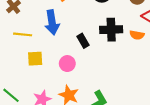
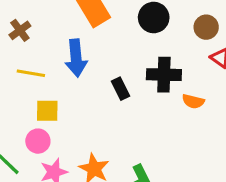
orange semicircle: (137, 35) -> (193, 101), moved
pink circle: (67, 64) -> (38, 141), moved

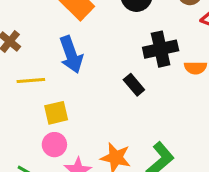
black rectangle: (121, 89) -> (134, 85), moved

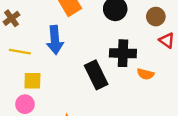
black rectangle: (134, 85) -> (96, 75), size x1.6

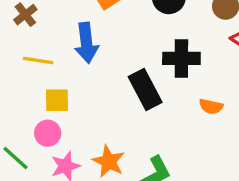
orange semicircle: (146, 74) -> (211, 106), moved

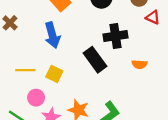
yellow line: (38, 60) -> (25, 70), moved
yellow square: (57, 100) -> (54, 74), moved, turned 35

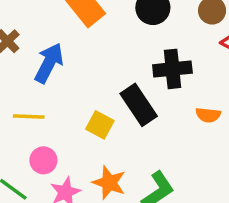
blue arrow: (52, 35) -> (49, 63), moved, turned -140
yellow square: (54, 74) -> (100, 125), moved

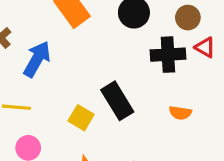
black cross: (172, 69) -> (168, 55), moved

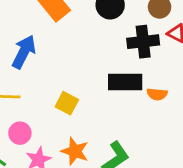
black rectangle: (117, 101) -> (125, 82), moved, turned -56

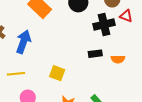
black rectangle: (125, 82) -> (95, 54), size x0.6

